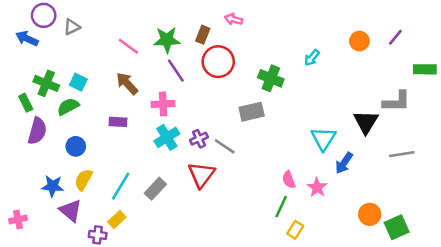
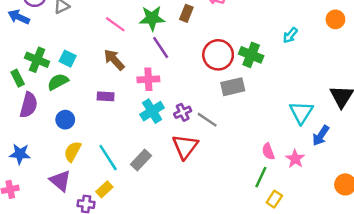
red circle: (218, 62) -> (218, 55), moved
blue star: (53, 186) -> (20, 154), moved
cyan line: (121, 186) -> (108, 158), turned -64

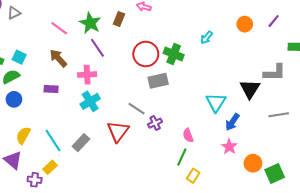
green star: (152, 18) -> (90, 23), turned 30
purple cross: (183, 112) -> (155, 123), moved
blue circle: (65, 120) -> (14, 99), moved
pink star: (295, 159) -> (229, 147), moved

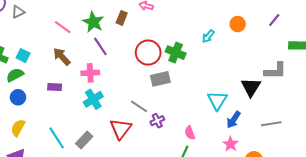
orange circle: (245, 24) -> (238, 24), moved
gray line: (279, 115) -> (271, 124), moved
yellow semicircle: (23, 135) -> (18, 128), moved

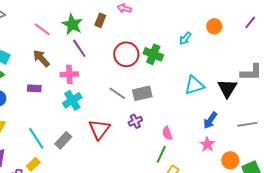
gray rectangle: (160, 79) -> (142, 93), moved
cyan triangle: (217, 100) -> (194, 85), moved, turned 40
gray line: (139, 106) -> (117, 93), moved

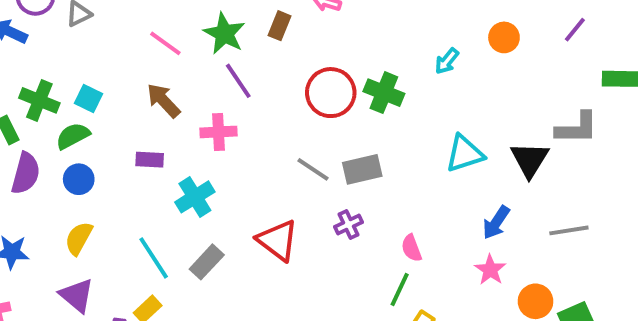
cyan cross: (72, 100) -> (195, 197), moved
red triangle: (99, 129) -> (278, 240), turned -30

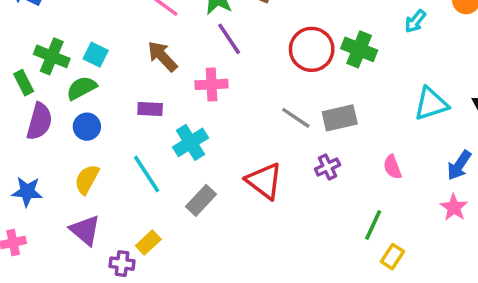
pink semicircle: (411, 248) -> (392, 167), moved
cyan line: (154, 258) -> (147, 174), moved

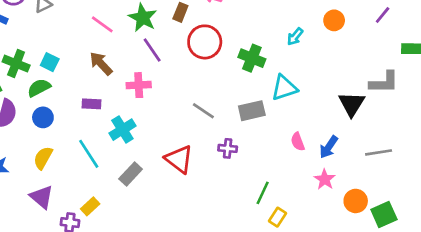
red circle: (312, 49) -> (205, 42), moved
cyan triangle: (431, 104) -> (284, 88), moved
gray rectangle: (340, 118) -> (252, 111), moved
purple cross: (327, 167) -> (228, 148), turned 30
pink semicircle: (392, 167) -> (298, 142), moved

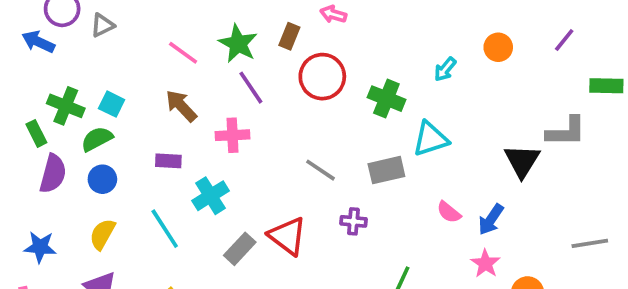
pink semicircle: (298, 142) -> (449, 212), turned -30
gray line: (379, 152) -> (590, 243), moved
gray rectangle: (131, 174) -> (240, 249), moved

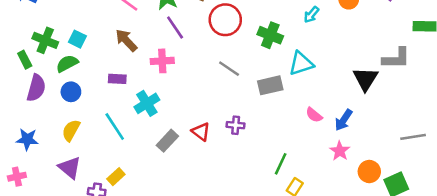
gray line: (320, 170) -> (229, 69), moved
purple cross: (353, 221) -> (236, 125), moved
red triangle: (287, 236) -> (201, 132), size x0.7

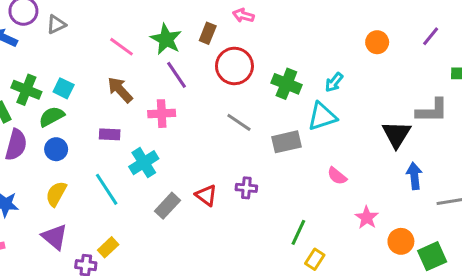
cyan arrow: (311, 15) -> (334, 82), moved
blue arrow: (344, 120) -> (414, 176), moved, turned 140

